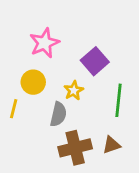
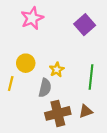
pink star: (44, 43) -> (32, 18), moved
purple square: (95, 61) -> (85, 25), moved

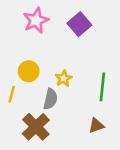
purple square: (85, 25) -> (79, 24), moved
brown cross: (58, 113) -> (36, 127), moved, turned -30

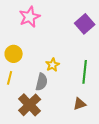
purple square: (79, 24) -> (85, 24), moved
yellow circle: (29, 71) -> (14, 54), moved

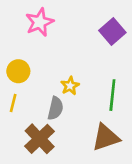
brown triangle: (80, 104) -> (106, 137), size x1.6

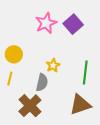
pink star: (40, 22) -> (46, 23), moved
purple square: (112, 31) -> (73, 24), moved

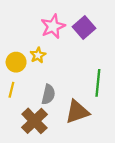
yellow star: (53, 65) -> (38, 55), moved
brown triangle: (80, 105) -> (77, 112), moved

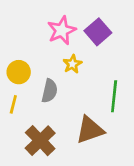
yellow star: (38, 55) -> (72, 64), moved
gray semicircle: (48, 94) -> (50, 91), moved

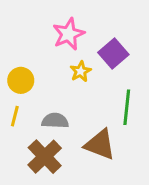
purple square: (98, 32) -> (113, 53), moved
gray semicircle: (50, 91) -> (55, 121), moved, turned -100
brown triangle: (90, 130) -> (100, 145), turned 40

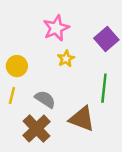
purple square: (113, 53) -> (106, 39), moved
gray semicircle: (55, 121) -> (45, 99), turned 30

